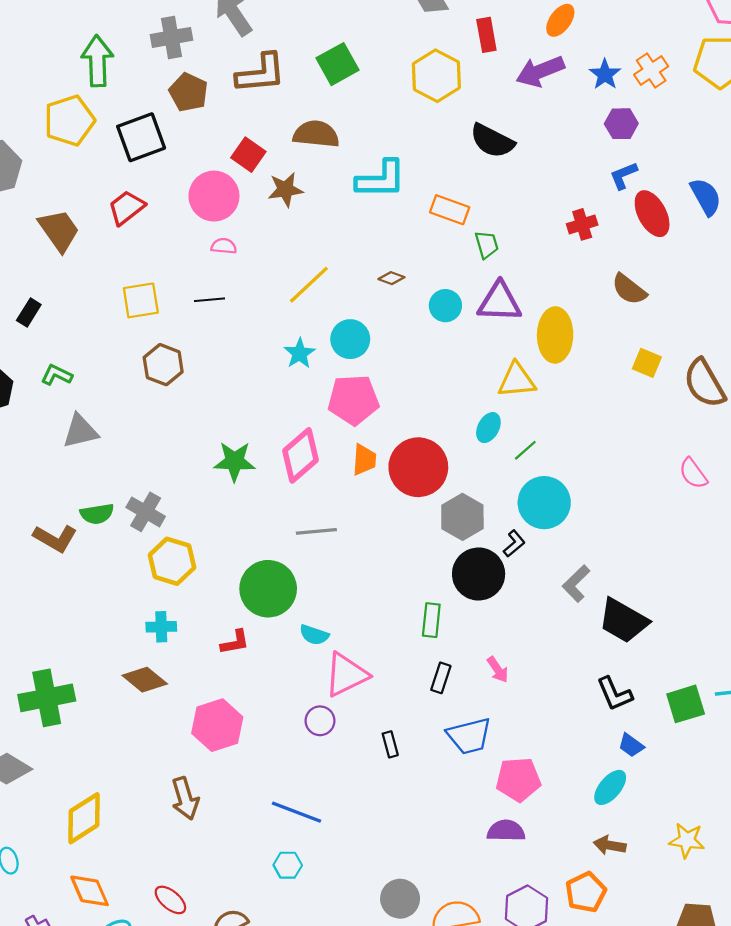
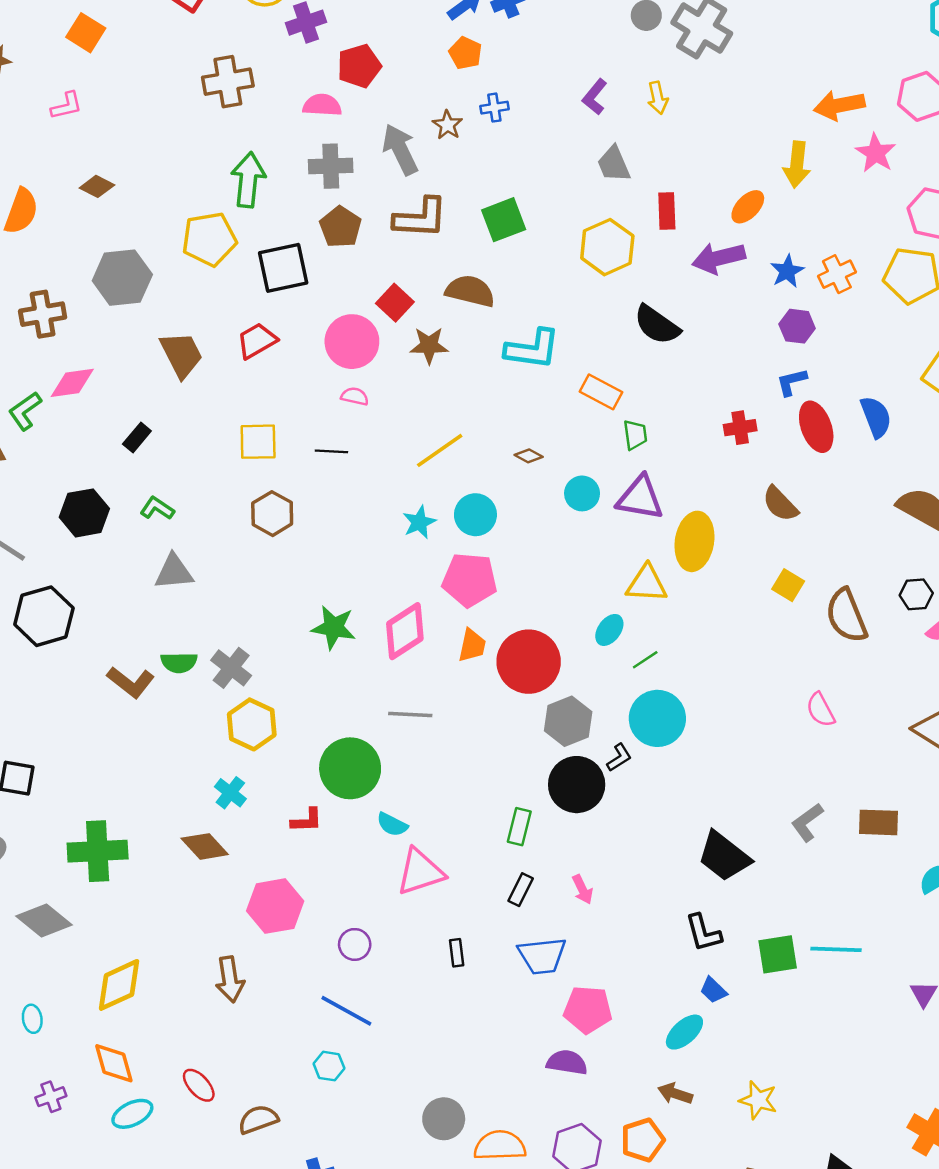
gray L-shape: (576, 584) -> (807, 822), moved
cyan cross: (161, 627) -> (230, 793), turned 32
purple circle: (320, 721) -> (355, 944), moved

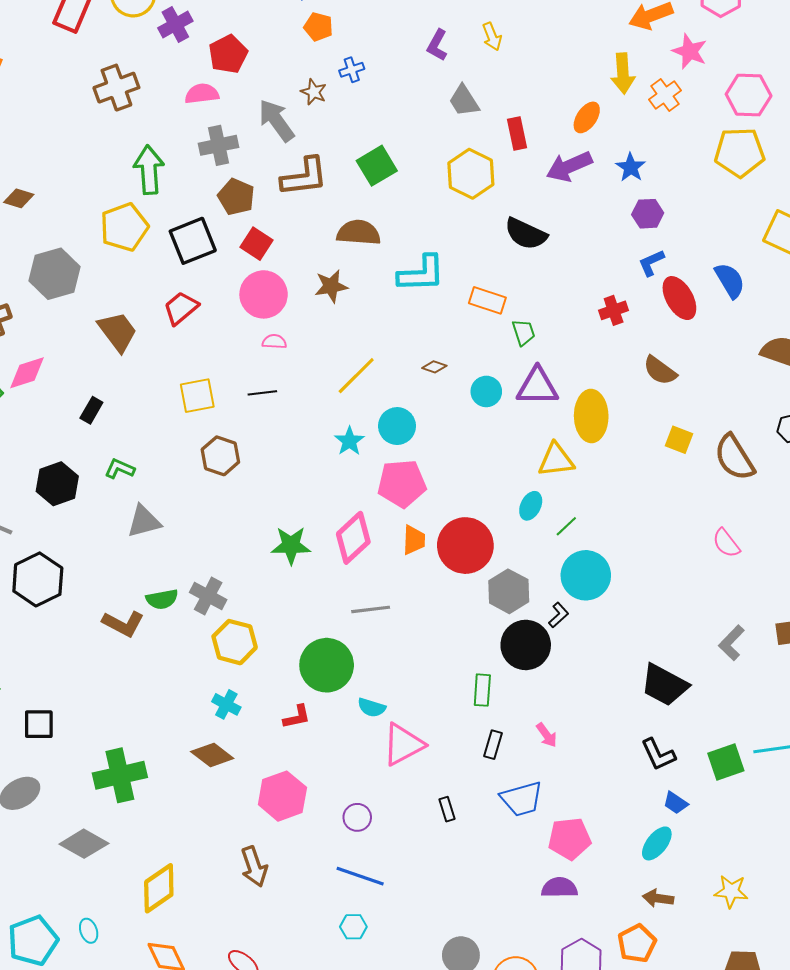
orange cross: (837, 274) -> (665, 95), moved
red square: (395, 303) -> (256, 244), moved

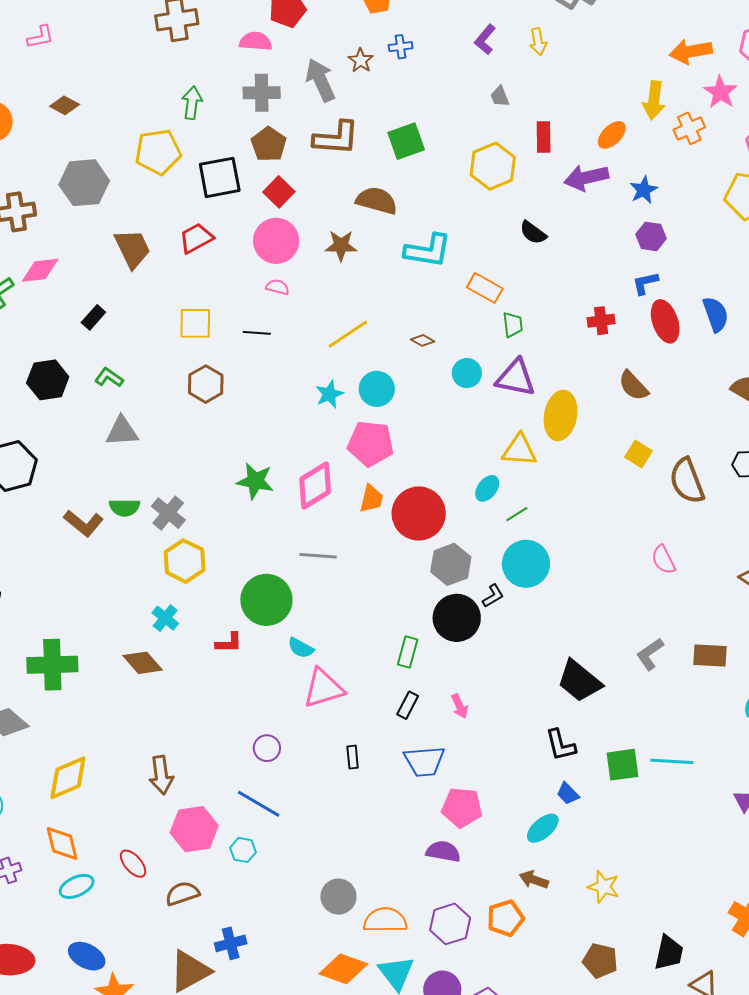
gray trapezoid: (464, 101) -> (500, 96), size x0.7
green arrow: (149, 170) -> (192, 103), size x0.7
black semicircle: (526, 234) -> (533, 233), size x0.7
pink hexagon: (282, 796) -> (194, 829), moved

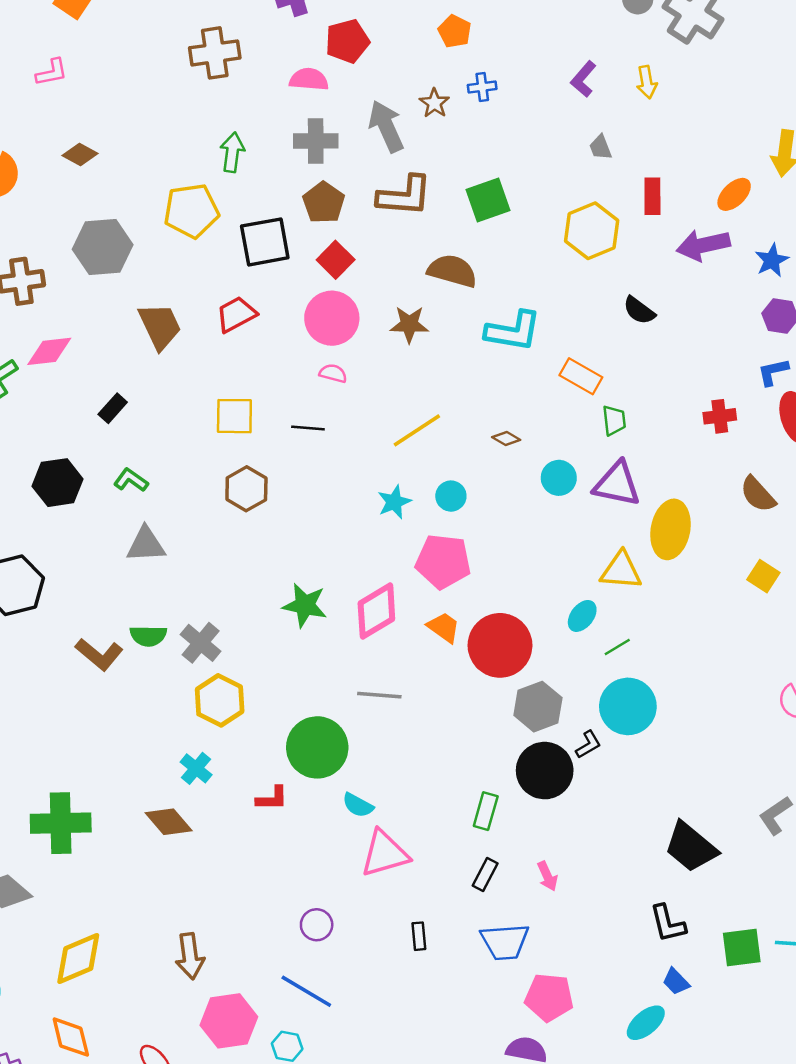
cyan circle: (377, 389) -> (451, 496), size x0.7
orange trapezoid: (371, 499) -> (444, 627), turned -68

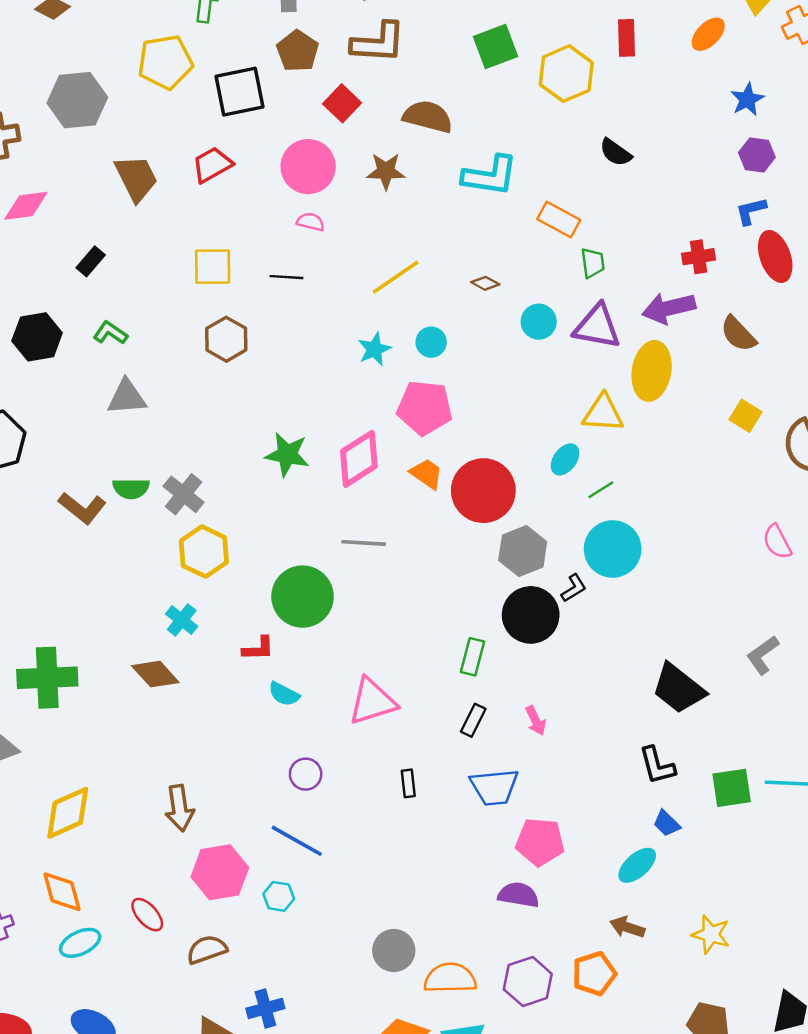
green square: (488, 200) -> (496, 46), moved
purple arrow: (703, 245) -> (669, 308), moved
red square: (336, 260) -> (342, 103), moved
cyan semicircle: (358, 805) -> (284, 694), moved

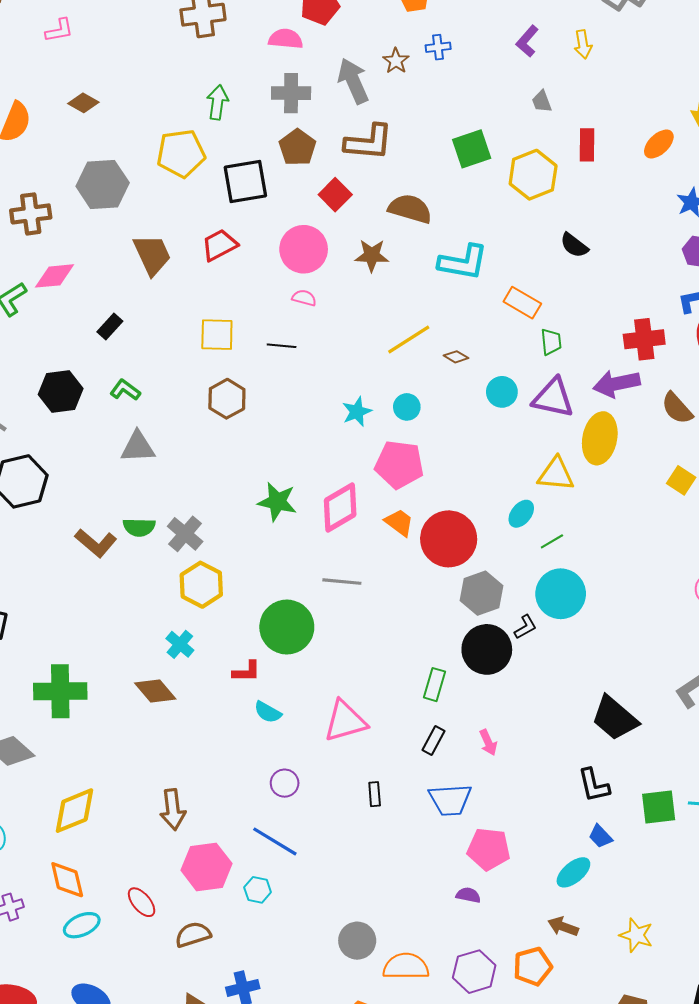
red cross: (699, 257) -> (644, 339), size x1.4
yellow line: (396, 277) -> (409, 340), moved
purple semicircle: (518, 895) -> (468, 895), size x0.7

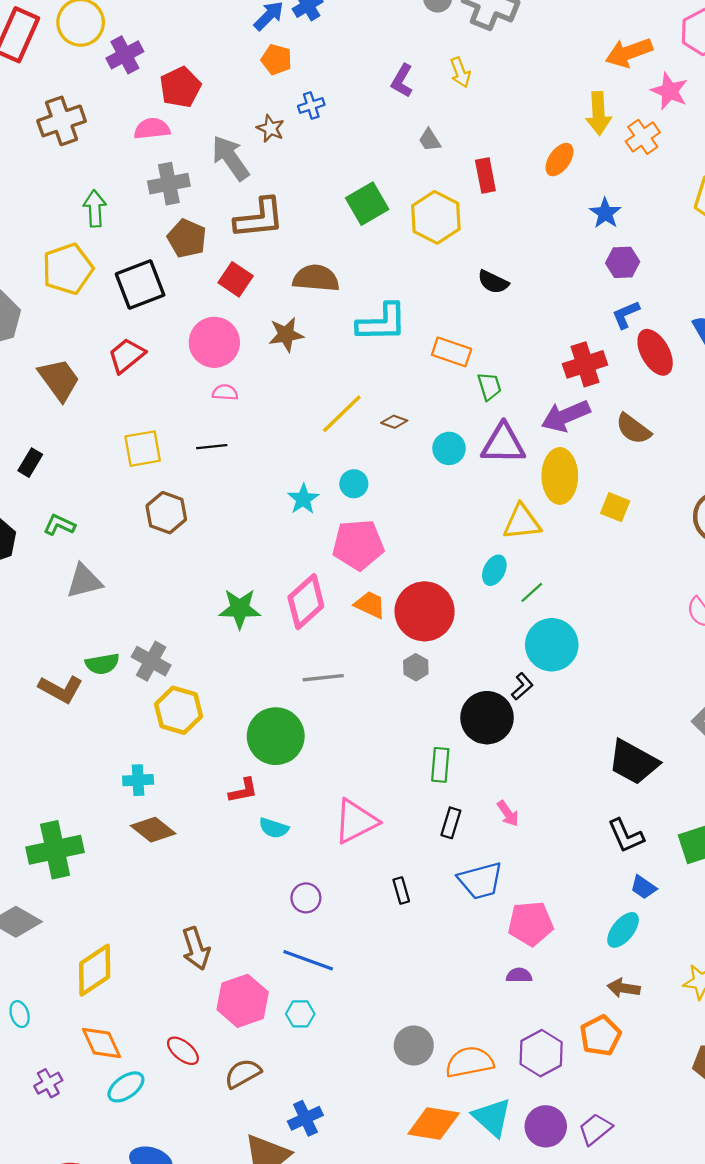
yellow square: (681, 480) -> (615, 507), moved
gray hexagon: (482, 593) -> (416, 667), moved, size x0.6
cyan cross: (180, 644) -> (138, 780), moved, turned -32

